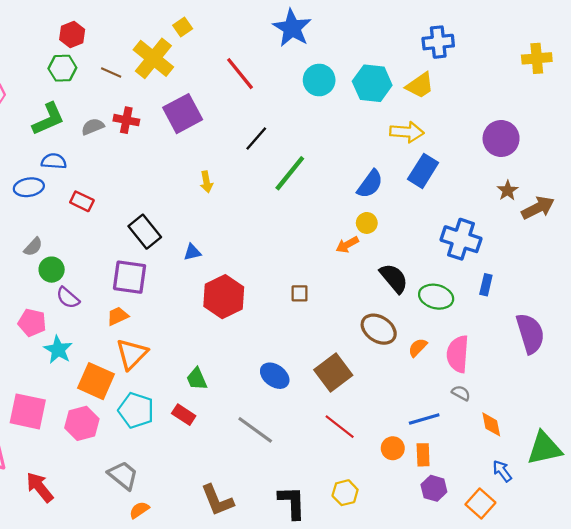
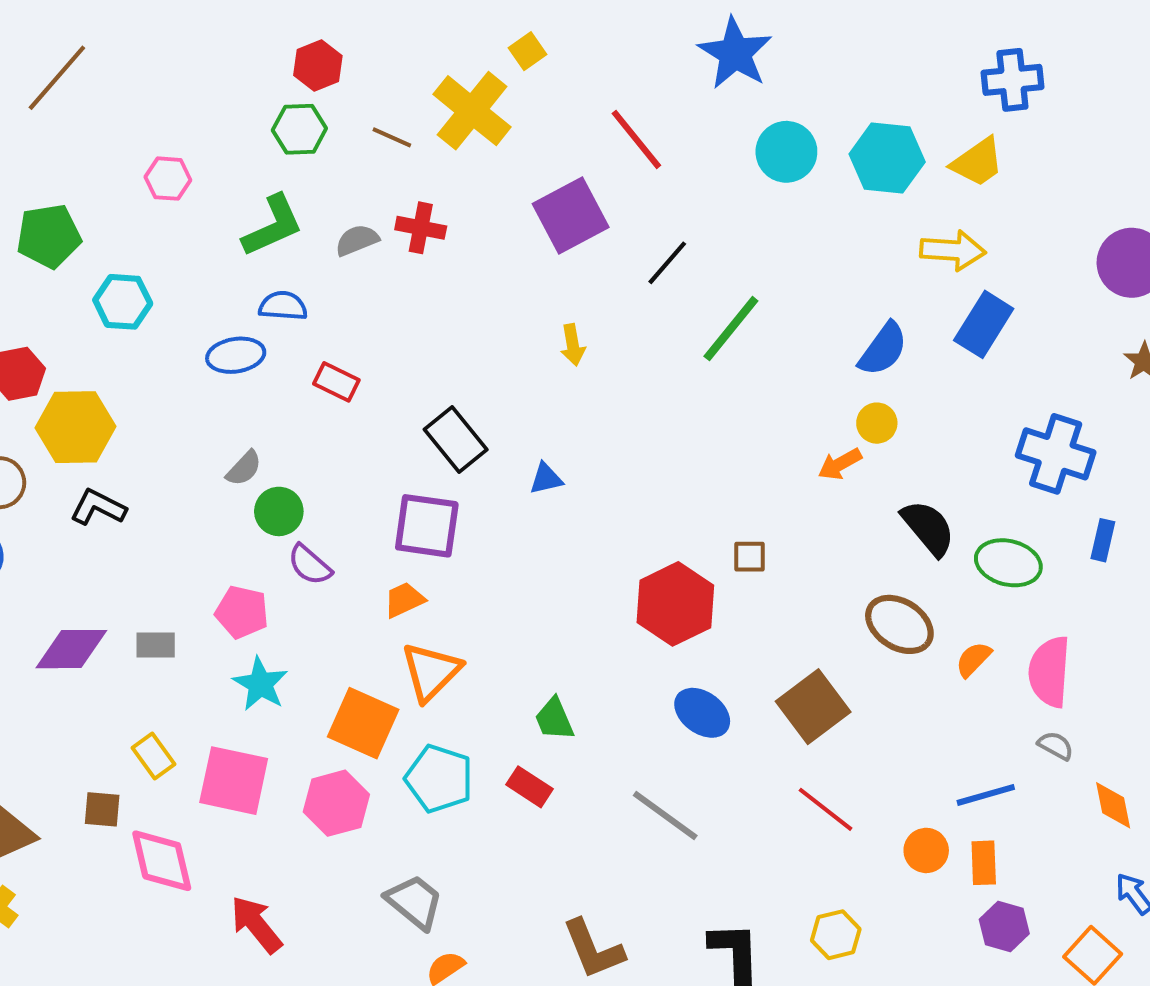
purple square: (183, 114) -> (571, 216), moved
red hexagon: (224, 297) -> (675, 604), moved
cyan star: (58, 350) -> (260, 684), moved

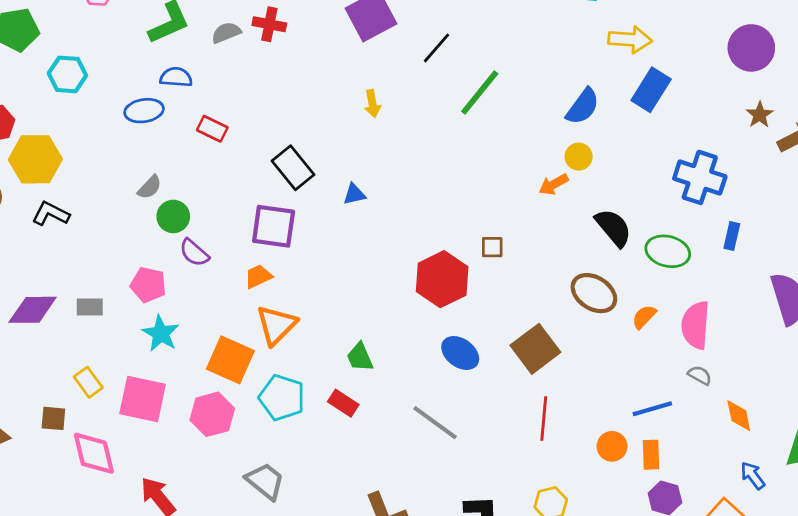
red line: (825, 809) -> (544, 418), turned 57

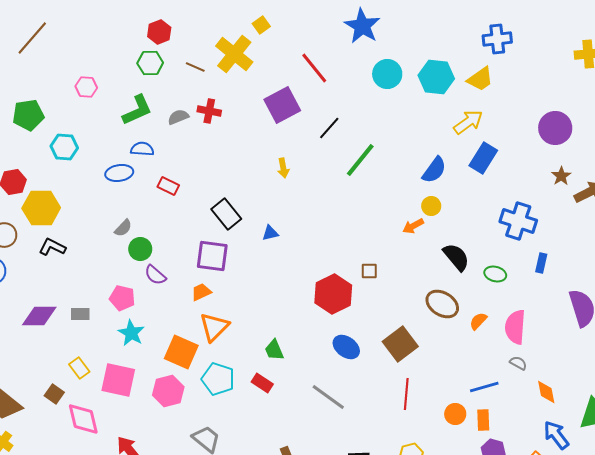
yellow arrow: (630, 40) -> (468, 122), turned -40
green ellipse: (668, 251) -> (495, 274), size x0.7
brown square: (53, 418) -> (54, 394), turned 30
blue arrow: (753, 476) -> (556, 435), size x1.4

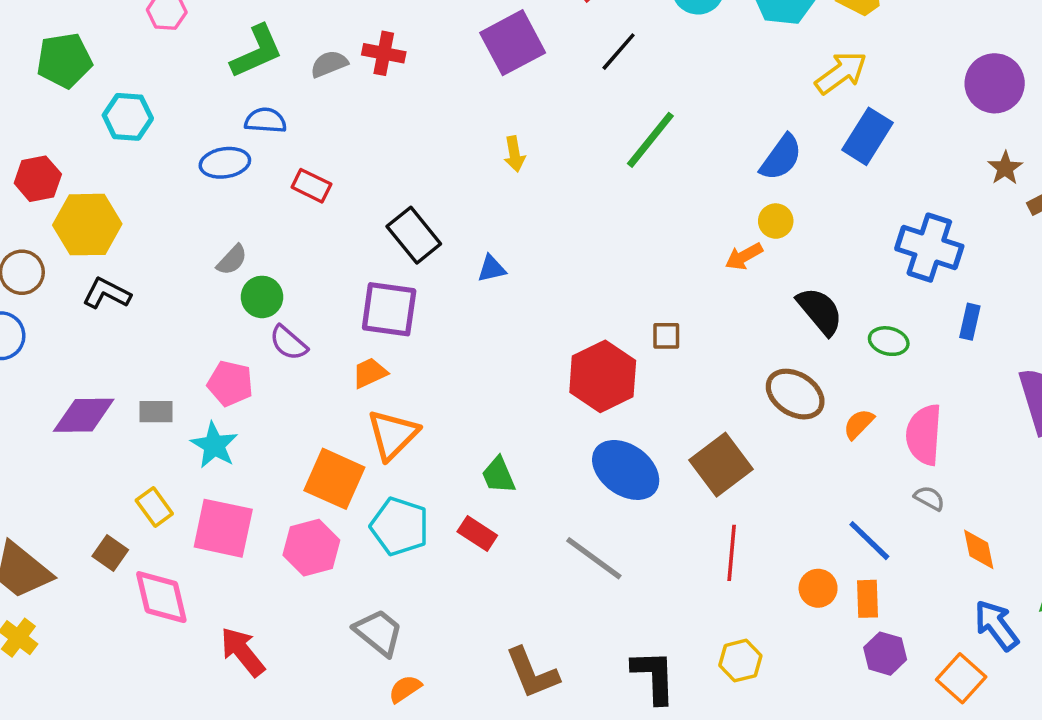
black line: (329, 128) -> (619, 52), moved
cyan star: (131, 333) -> (214, 445), moved
blue ellipse: (346, 347) -> (626, 470), size x1.4
blue line: (484, 387) -> (869, 541), turned 60

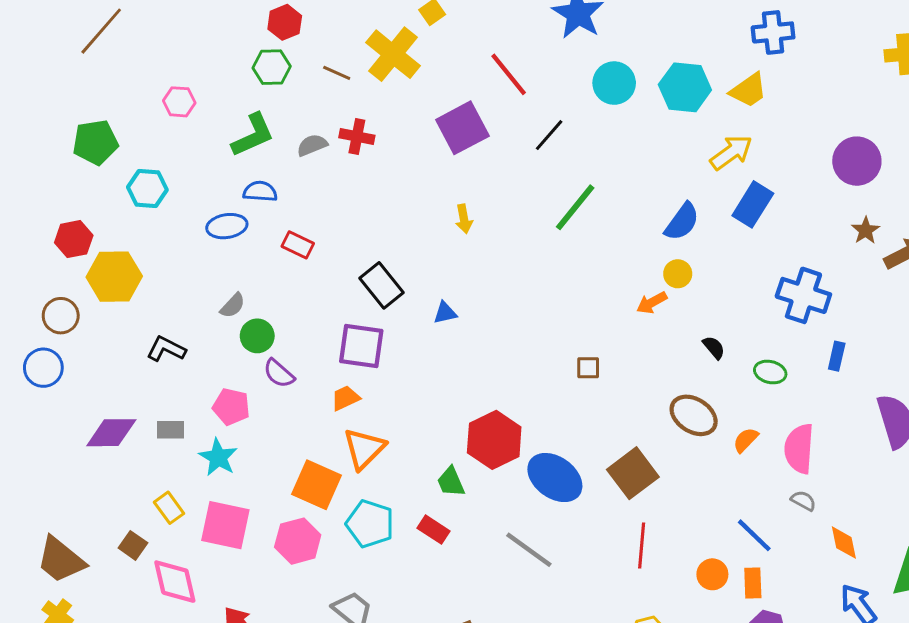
black L-shape: (107, 293) -> (166, 349), moved
black semicircle: (820, 311) -> (714, 347), size x0.6
red hexagon: (603, 376) -> (494, 440), moved

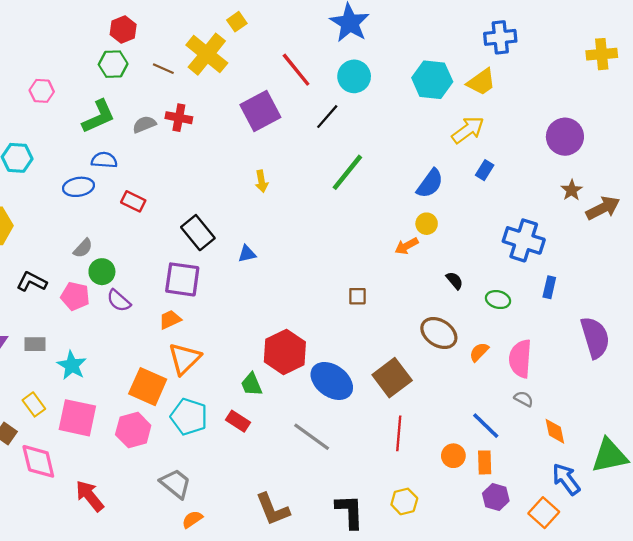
cyan circle: (614, 83) -> (354, 76), moved
blue rectangle: (753, 204) -> (485, 170), size x0.6
pink pentagon: (231, 407) -> (75, 296), moved

